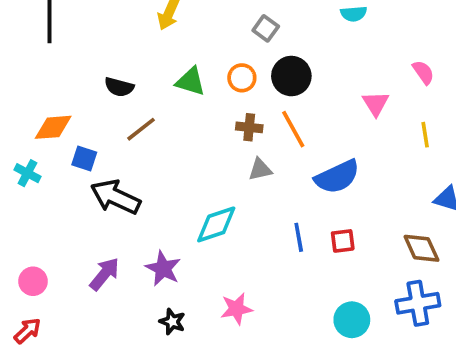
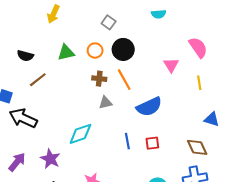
pink semicircle: (423, 72) -> (198, 47), size x1.5
green triangle: (191, 82) -> (66, 53), turned -30

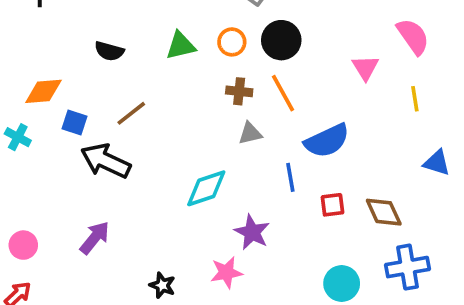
brown line: (38, 80) -> (131, 113), moved
blue line: (127, 141) -> (290, 177), moved
brown diamond: (197, 147) -> (384, 212), moved
purple star: (50, 159) -> (252, 232), moved

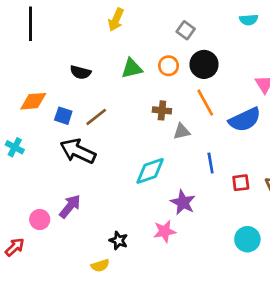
brown cross: (239, 91) -> (162, 110), moved
blue square: (74, 122) -> (63, 116), moved
cyan cross: (18, 137) -> (15, 147), moved
blue semicircle: (327, 141) -> (245, 120), moved
pink circle: (23, 245) -> (40, 220), moved

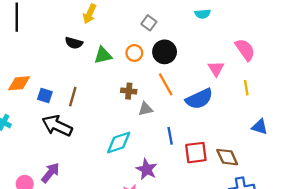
black semicircle: (80, 72) -> (74, 43), moved
brown line: (96, 117) -> (73, 97), turned -36
red square: (241, 183) -> (196, 153), size x1.5

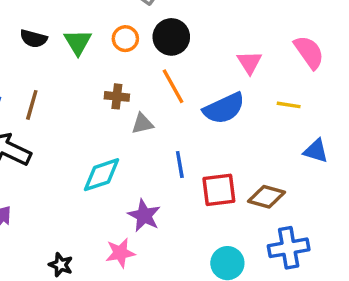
black semicircle: (74, 43) -> (34, 39), moved
pink semicircle: (245, 50) -> (309, 52), moved
green triangle: (103, 55) -> (78, 42), turned -48
yellow line: (246, 88) -> (289, 105), moved, turned -72
brown diamond: (227, 157) -> (267, 197), turned -50

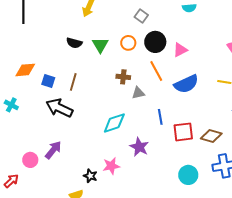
pink triangle: (250, 62) -> (180, 50), moved, turned 35
pink star: (120, 253) -> (111, 166), moved

